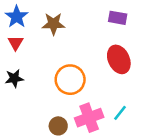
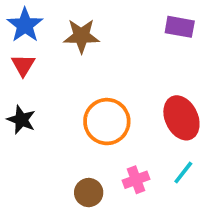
red ellipse: (119, 59) -> (181, 118), moved
black star: (14, 78) -> (21, 120), turned 30
pink cross: (89, 118) -> (136, 180), size x0.6

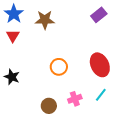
purple rectangle: (180, 27) -> (99, 15), turned -49
black star: (21, 120) -> (12, 77), moved
orange circle: (107, 122) -> (59, 67), size x0.7

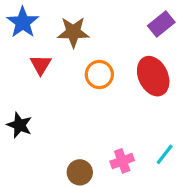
red triangle: (13, 36) -> (41, 65), moved
red ellipse: (100, 65) -> (153, 76), moved
orange circle: (59, 67) -> (99, 75), moved

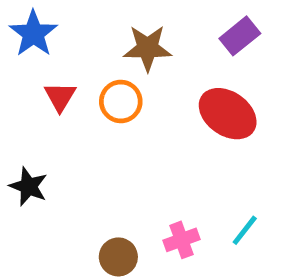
brown star: (73, 32) -> (147, 48), moved
orange circle: (99, 75) -> (121, 101), moved
red ellipse: (153, 76) -> (228, 114), turned -30

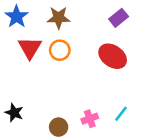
brown star: (147, 48) -> (59, 18), moved
red triangle: (60, 97) -> (30, 48), size x1.5
black star: (28, 186) -> (14, 113), moved

